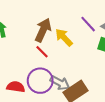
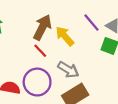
gray arrow: (60, 83) -> (68, 70), moved

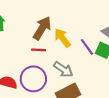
purple line: (91, 23) -> (87, 47), moved
red line: (40, 51) -> (39, 50), turned -48

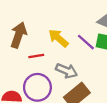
brown arrow: (42, 28) -> (19, 35), moved

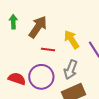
gray arrow: (67, 71) -> (71, 70), turned 72

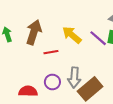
gray arrow: (71, 70) -> (74, 77), moved
purple circle: (41, 77) -> (52, 82), size x0.6

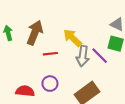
purple line: (98, 38) -> (100, 56), moved
gray arrow: (74, 77) -> (83, 56), moved

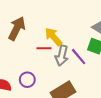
red line: (50, 54) -> (44, 48), moved

